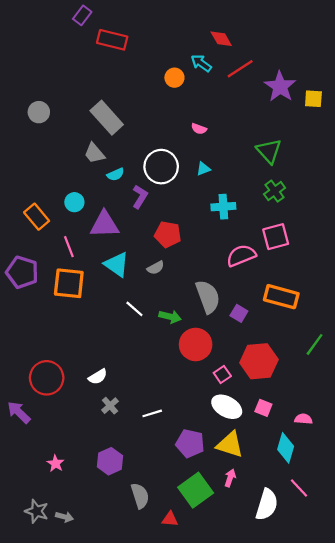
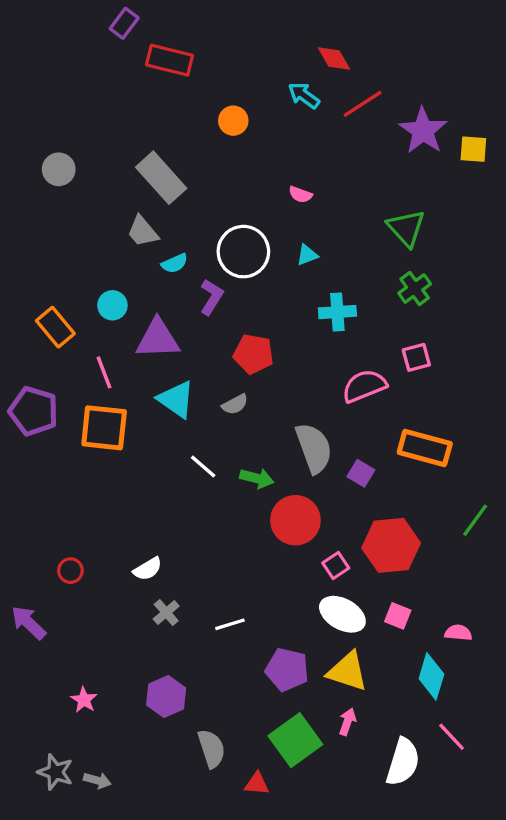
orange circle: (174, 78) -> (233, 121), moved
pink square: (276, 237) -> (416, 357), size x0.7
red circle: (47, 378) -> (70, 571), size x0.5

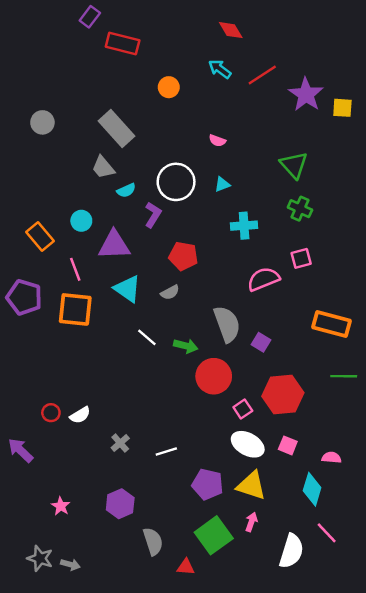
red diamond: (334, 59) -> (231, 30), moved
green cross: (415, 289) -> (300, 209), turned -30
orange rectangle: (425, 448) -> (331, 324), moved
green line: (475, 520) -> (344, 376), turned 55
white semicircle: (148, 569) -> (80, 415), moved

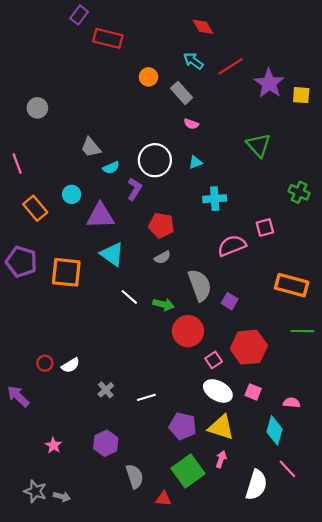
gray rectangle: (117, 128) -> (182, 93), moved, size x0.7
green cross: (300, 209) -> (299, 192), moved
pink line: (75, 269) -> (17, 163), moved
gray semicircle: (170, 292) -> (162, 257), moved

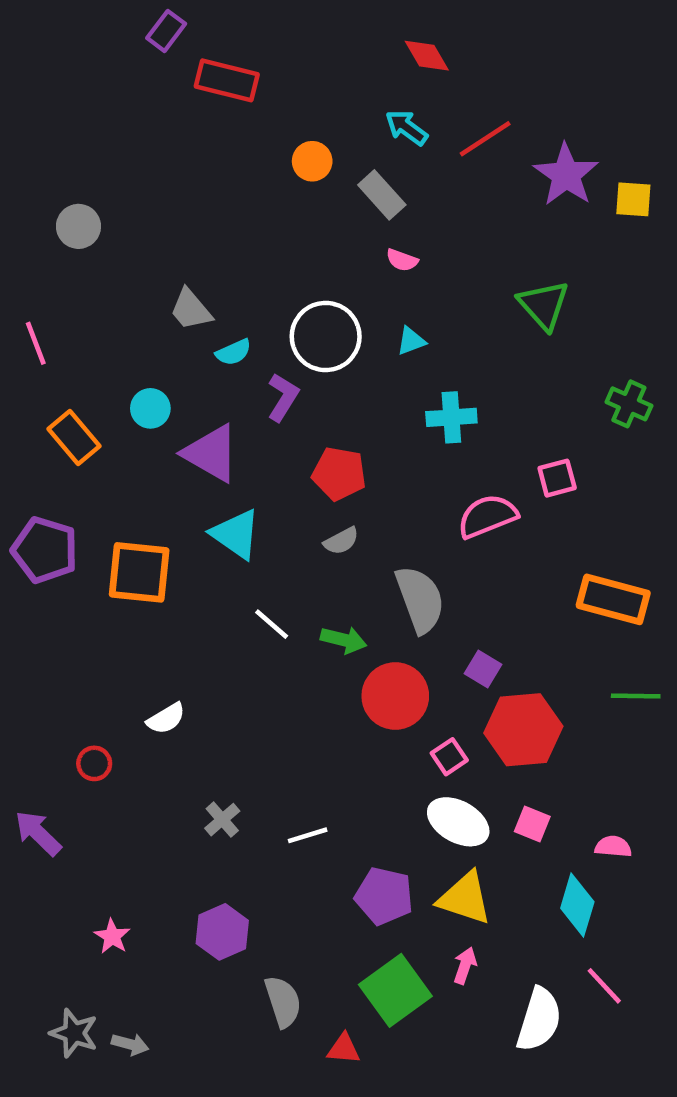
purple triangle: (100, 216) -> (211, 453), turned 32
purple square: (230, 301) -> (483, 669), moved
white semicircle: (70, 365) -> (166, 718), moved

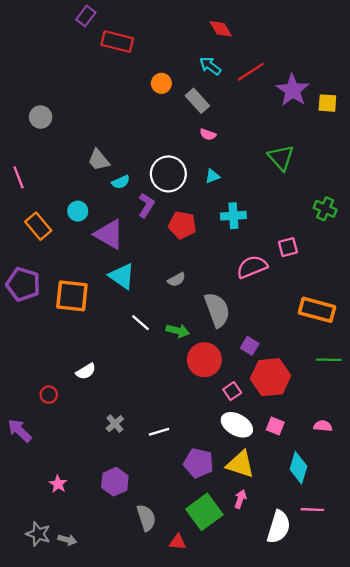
red pentagon: (339, 474) -> (182, 225), moved
pink semicircle: (613, 847) -> (323, 426), moved
pink line: (604, 986) -> (312, 510), turned -45

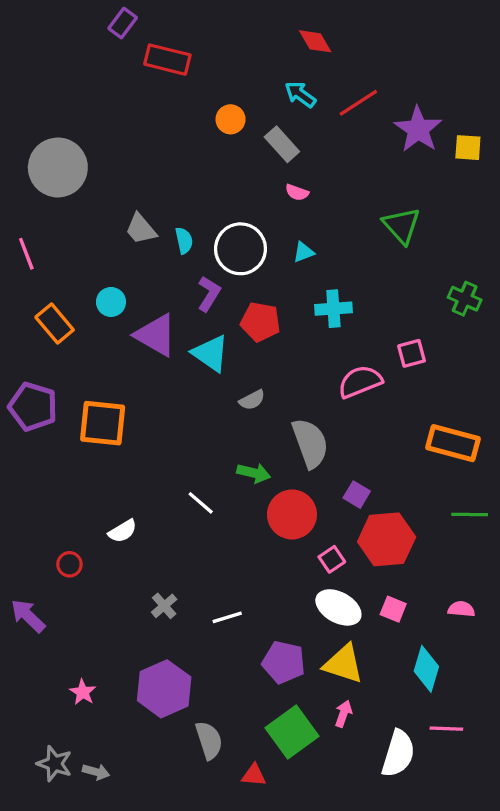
gray circle: (41, 117) -> (58, 167), size x1.8
cyan semicircle: (121, 182) -> (184, 241), moved, turned -78
cyan triangle: (122, 276) -> (211, 353), moved
white line: (140, 323) -> (201, 503), moved
purple hexagon: (115, 482) -> (164, 689), size x1.4

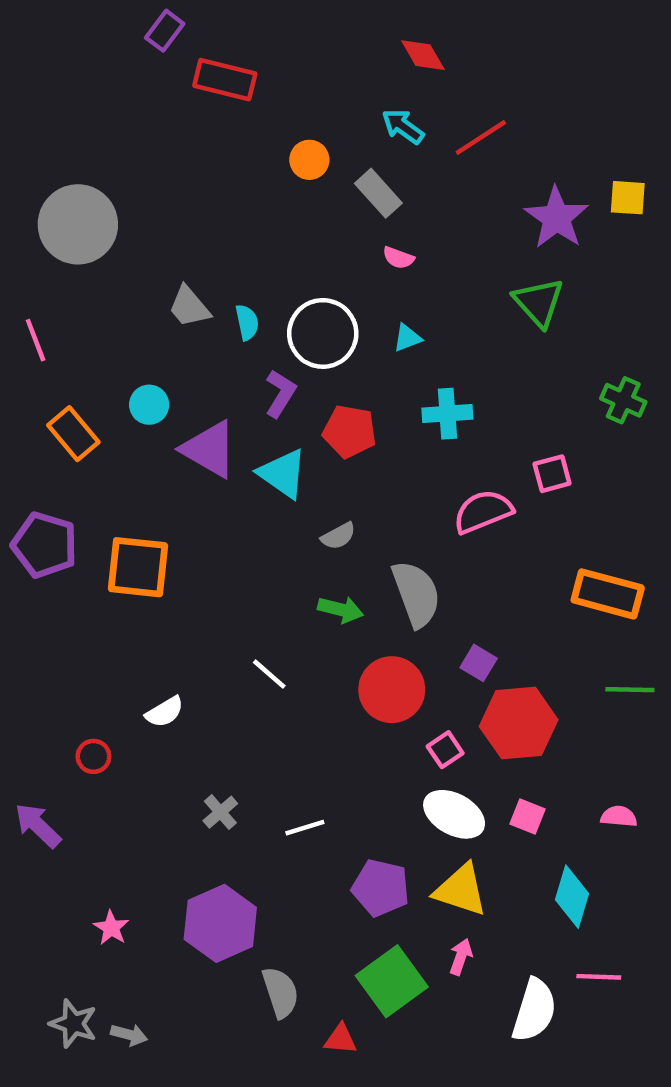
purple star: (418, 129) -> (556, 218), moved
green arrow: (254, 473) -> (341, 609), moved

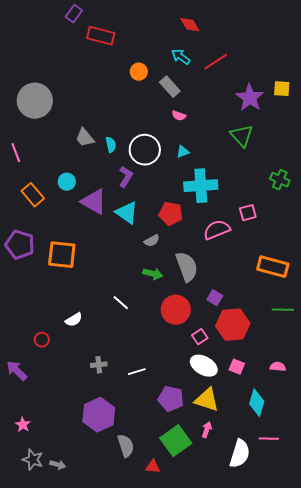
cyan cross: (447, 414) -> (201, 186), size x1.5
red pentagon: (349, 431) -> (171, 214), moved
gray cross: (220, 812) -> (99, 365), turned 35
pink star: (111, 928) -> (23, 425), moved

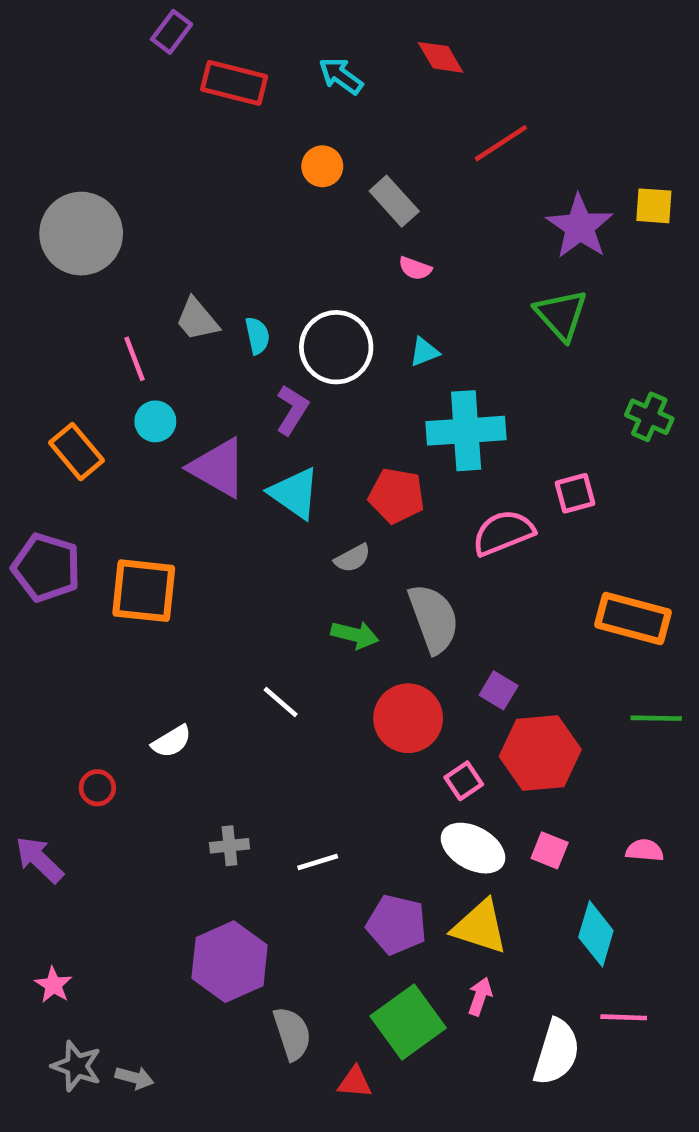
cyan arrow: (181, 57) -> (341, 76), moved
pink line: (16, 153) -> (134, 359), moved

